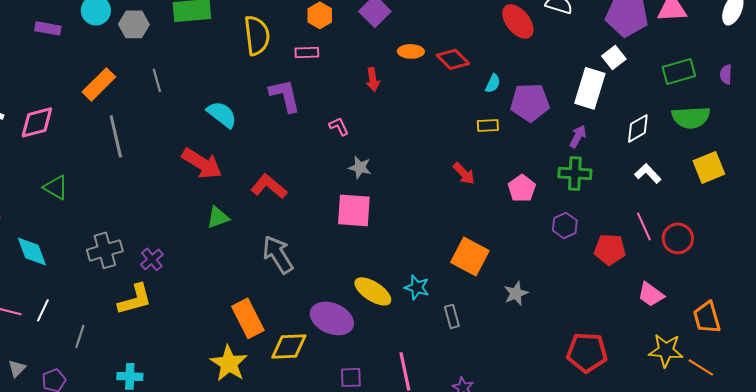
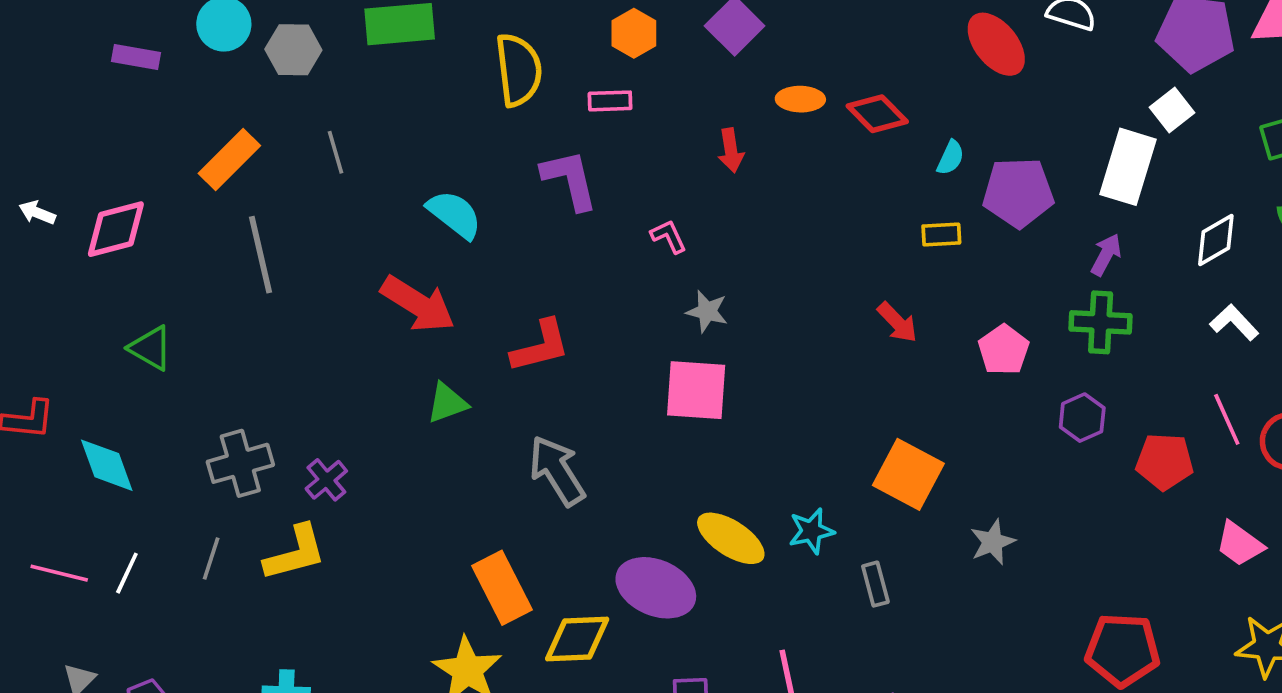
red L-shape: (269, 186) -> (541, 346), turned 126
cyan star: (417, 287) -> (811, 531), turned -30
gray line: (80, 336) -> (211, 558), moved

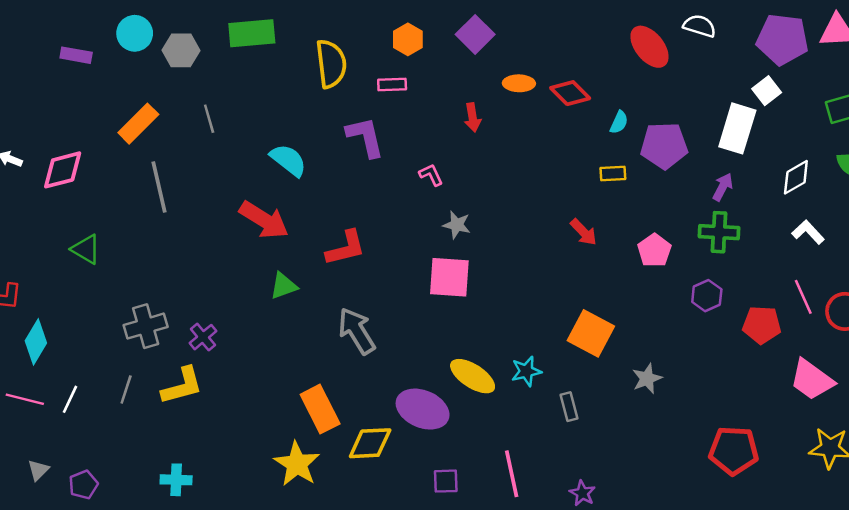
cyan diamond: (107, 465) -> (36, 342), moved, turned 51
pink trapezoid: (1240, 544) -> (812, 380), size x1.4

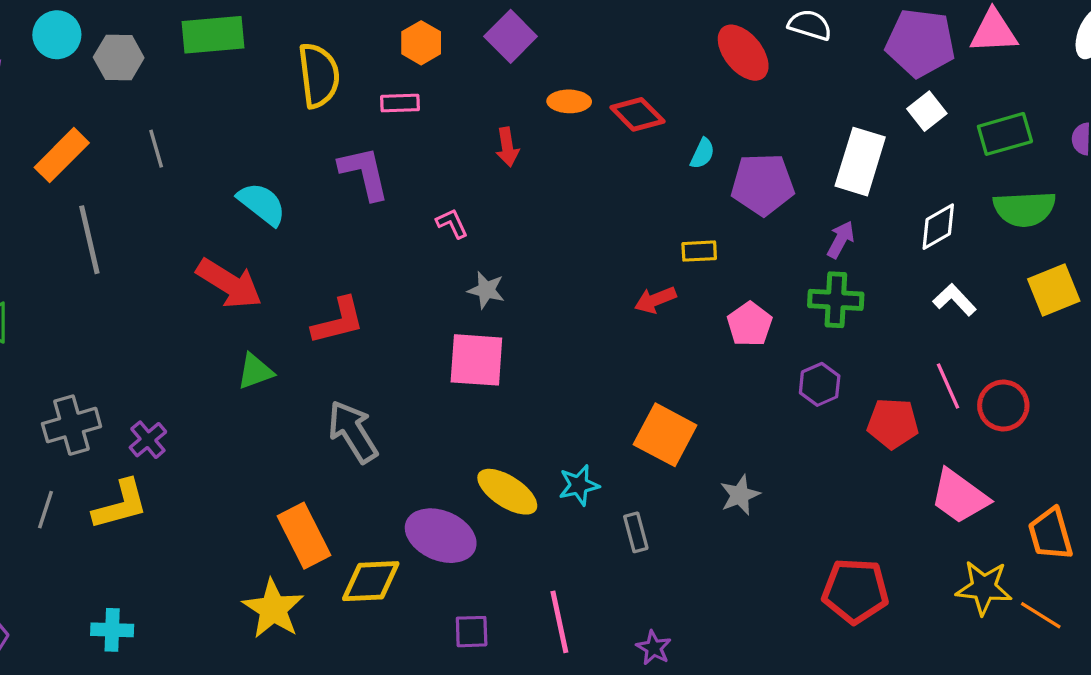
white square: (767, 91) -> (927, 111), moved
yellow rectangle: (613, 174) -> (699, 251), moved
red arrow: (584, 232) -> (655, 300), turned 112

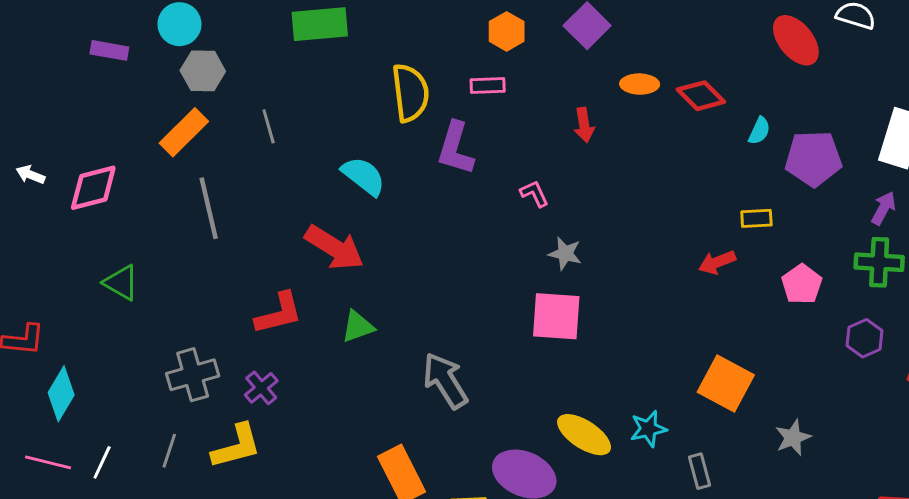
gray hexagon: (119, 58) -> (203, 71), moved
yellow semicircle: (319, 75) -> (410, 93), moved
purple L-shape: (364, 173) -> (456, 148), turned -150
red L-shape: (338, 321) -> (279, 313), moved

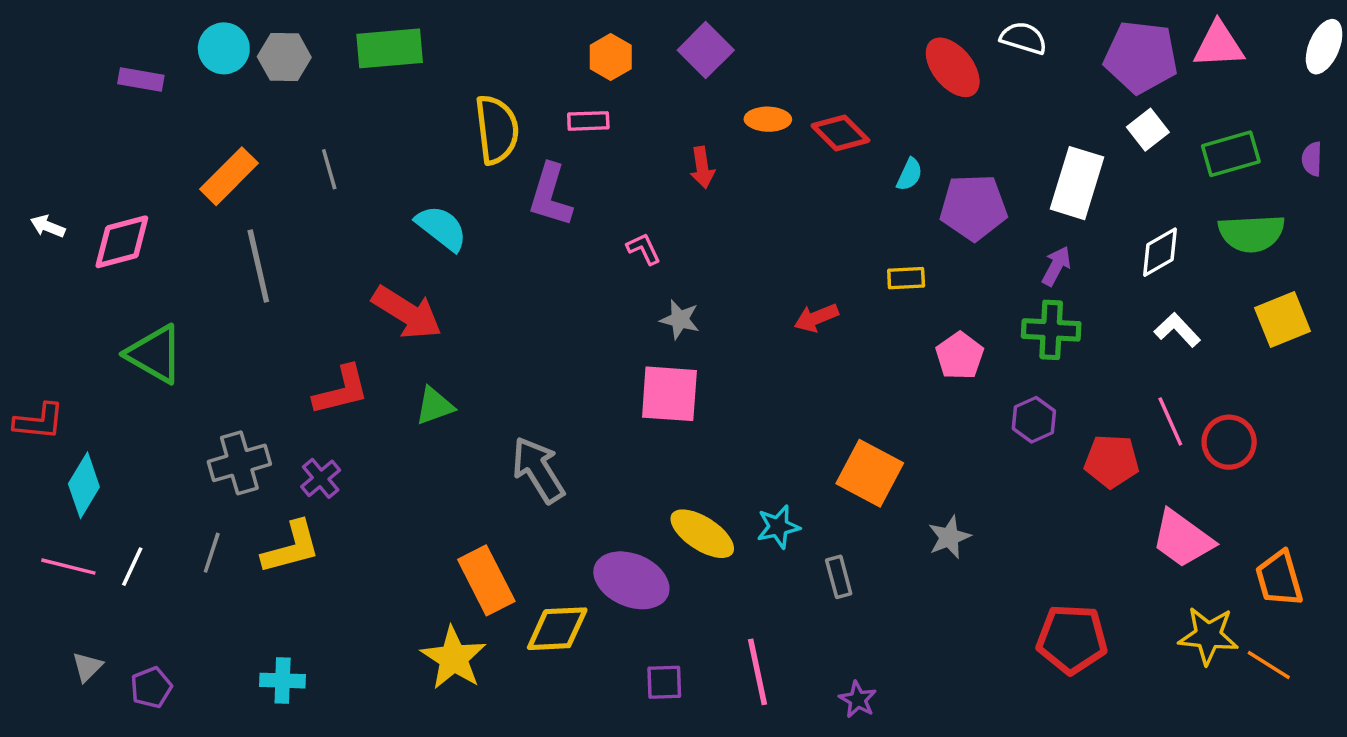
gray hexagon: (203, 71) -> (284, 57), moved
red arrow: (717, 262) -> (816, 318), moved
green triangle: (121, 283) -> (155, 354), size x1.4

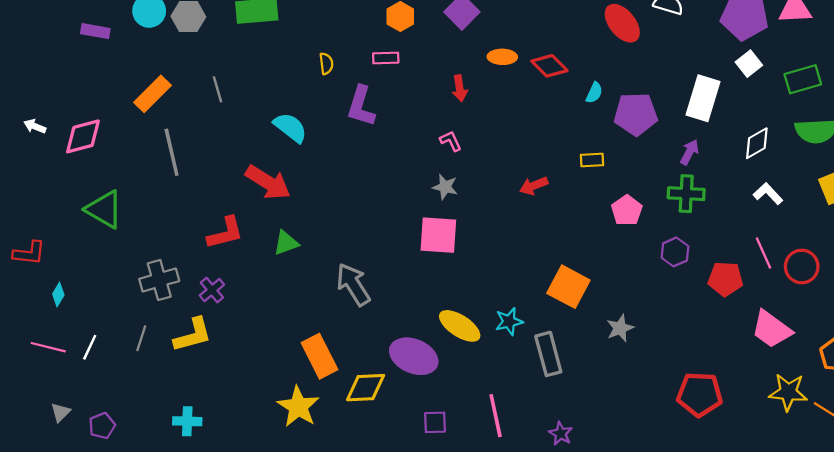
yellow semicircle: (497, 130) -> (326, 64), size x0.5
pink L-shape: (644, 249) -> (451, 141), moved
cyan diamond: (84, 485) -> (58, 295), size x0.6
gray rectangle: (839, 577) -> (548, 354), size x1.6

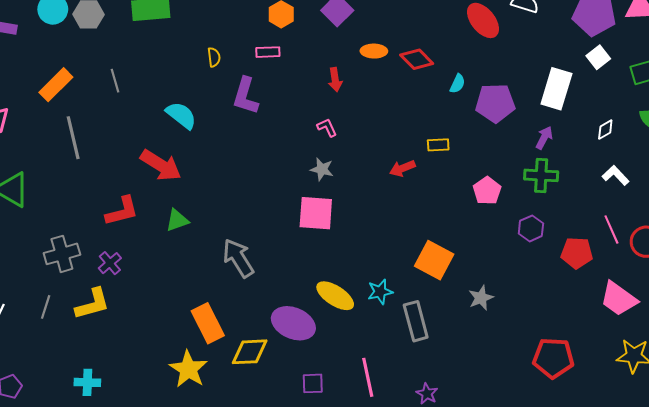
white diamond: (757, 143) -> (605, 130), size x0.7
yellow rectangle: (592, 160) -> (438, 145), moved

